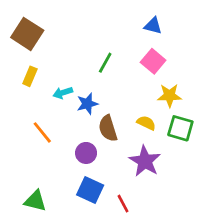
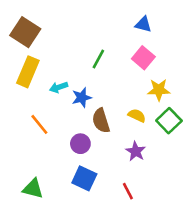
yellow rectangle: (30, 76) -> (28, 72), size x1.6
green square: (180, 128) -> (169, 121), turned 30
purple star: (145, 161) -> (136, 151), size x0.7
red line: (123, 204) -> (128, 191), moved

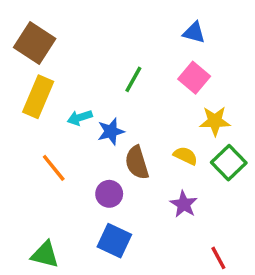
red line: (128, 191) -> (218, 258), moved

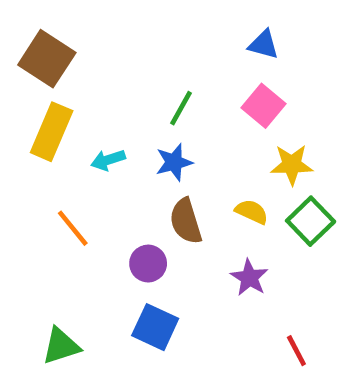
blue star: (111, 131) -> (174, 162), moved
green triangle: (45, 254) -> (61, 346), turned -32

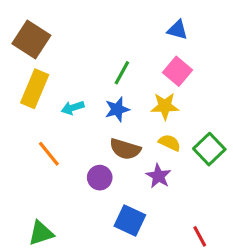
yellow star: (292, 165) -> (165, 106), moved
brown semicircle: (186, 221) -> (125, 149), turned -56
purple star: (249, 278) -> (158, 176), moved
blue square: (155, 327) -> (130, 220), moved

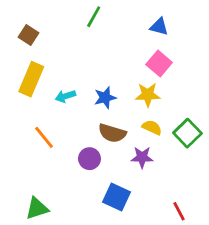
brown square: (31, 39) -> (28, 35), size x0.6
green line: (122, 73) -> (94, 17), moved
purple star: (158, 176) -> (142, 157), turned -30

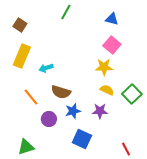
blue star: (105, 98) -> (73, 111), moved
brown semicircle: (112, 133) -> (61, 92), moved
purple circle: (89, 159) -> (49, 119), moved

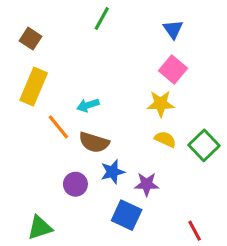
blue triangle: (112, 19) -> (173, 29), turned 40
cyan arrow: (46, 68) -> (88, 105), moved
orange line: (31, 97) -> (58, 127), moved
purple star: (100, 111) -> (147, 184), moved

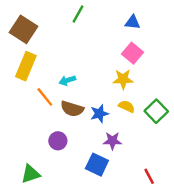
blue triangle: (173, 29) -> (133, 22), turned -49
brown square: (31, 39) -> (24, 29), size x1.6
blue star: (113, 172) -> (99, 114), moved

